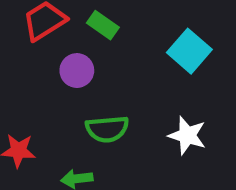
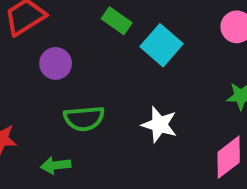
green rectangle: (103, 25) -> (117, 21), moved

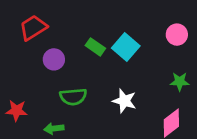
green rectangle: (117, 21) -> (95, 47), moved

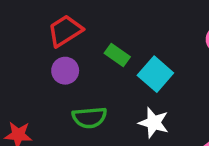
red trapezoid: (33, 28) -> (65, 31), moved
cyan square: (126, 47) -> (155, 74), moved

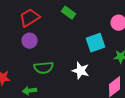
green rectangle: (117, 55) -> (69, 13), moved
cyan square: (155, 74) -> (96, 43), moved, turned 30

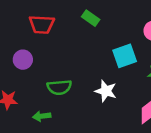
red trapezoid: (30, 18) -> (42, 24), turned -145
purple circle: (30, 41) -> (23, 60), moved

